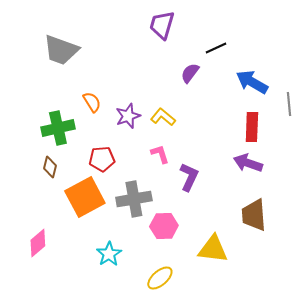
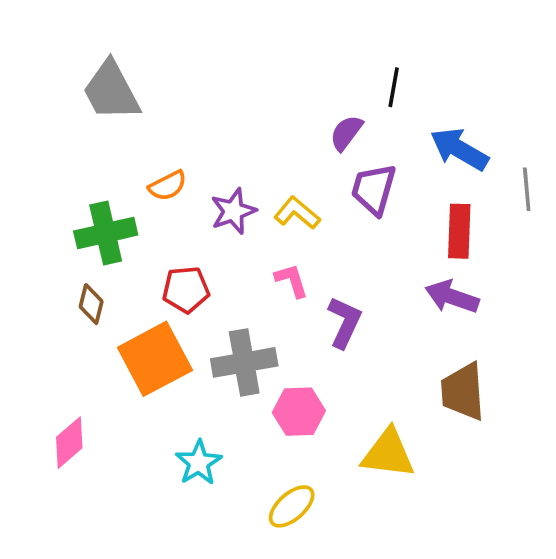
purple trapezoid: (162, 25) -> (374, 189), moved
black line: (216, 48) -> (394, 87), turned -55
gray trapezoid: (61, 50) -> (111, 91), turned 42
orange semicircle: (92, 102) -> (168, 186), turned 95

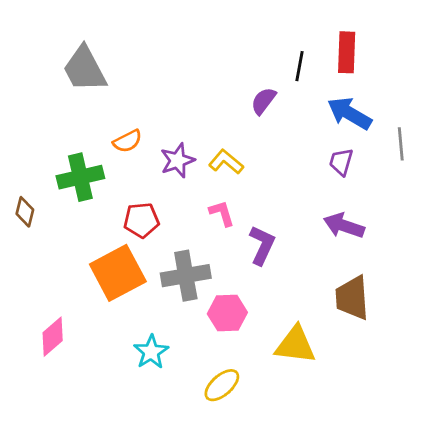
purple trapezoid: (374, 189) -> (341, 162), moved, size x0.7
red rectangle: (459, 231) -> (347, 52), moved
brown diamond: (91, 304) -> (25, 212), moved

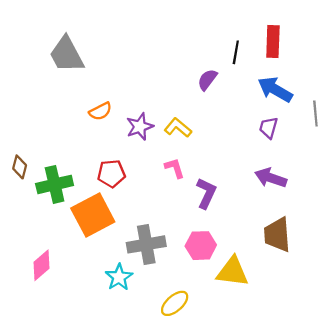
green cross: (80, 177) -> (55, 184), moved
gray cross: (186, 276) -> (146, 244), moved
pink hexagon: (227, 313) -> (201, 246), moved

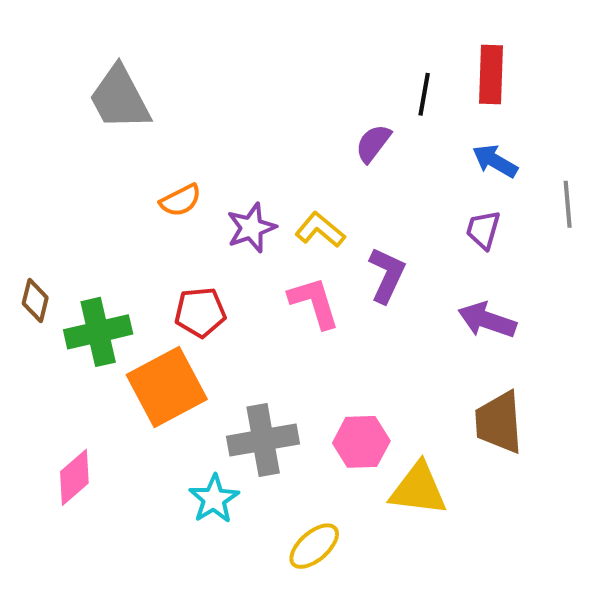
blue arrow: (275, 89) -> (495, 161), size x0.7
pink L-shape: (175, 168) -> (314, 302), size x1.4
purple L-shape: (206, 193) -> (387, 275), moved

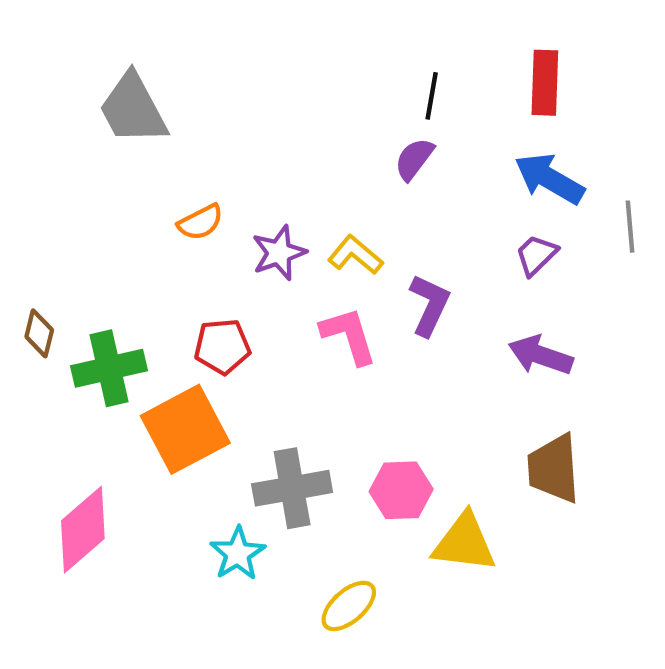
black line: (424, 94) -> (432, 96), moved
blue arrow: (495, 161) -> (549, 179), size x1.4
purple trapezoid: (483, 230) -> (536, 255), turned 30
pink diamond: (74, 477) -> (83, 530), size x1.4

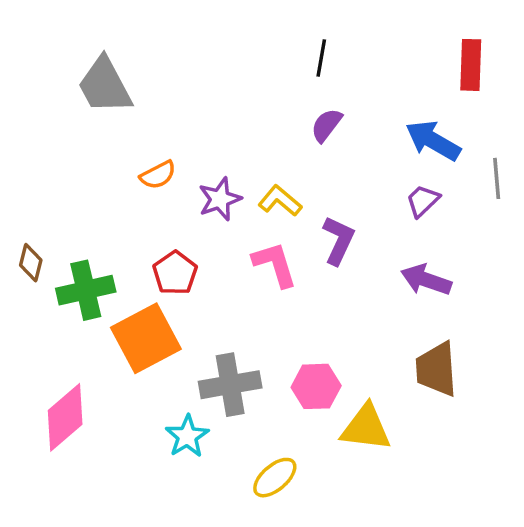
red rectangle: (545, 83) -> (471, 65), moved
black line: (432, 96) -> (321, 58), moved
red pentagon: (222, 346) -> (175, 273), turned -30

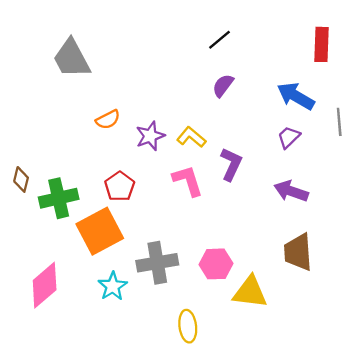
black line: (321, 58) -> (219, 40), turned 40
cyan star: (187, 436) -> (113, 286), moved
yellow ellipse: (275, 478) -> (188, 326), turned -56

